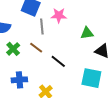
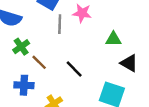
brown line: (36, 48) -> (39, 62), moved

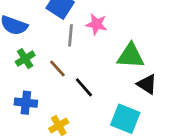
green triangle: (113, 39) -> (131, 56), size x1.5
brown line: (39, 62) -> (57, 69), moved

